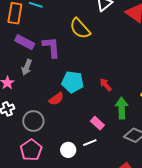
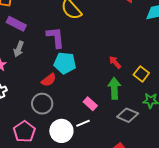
purple L-shape: (51, 47) -> (55, 37), moved
red arrow: (106, 85) -> (115, 62), moved
gray circle: (33, 121) -> (42, 104), moved
white circle: (68, 150) -> (61, 131), size x1.5

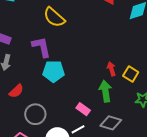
red arrow: (115, 62) -> (111, 69), moved, turned 32
red semicircle: (49, 80) -> (16, 91), moved
gray diamond: (128, 115) -> (111, 123), moved

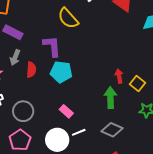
red semicircle: (16, 91) -> (31, 70), moved, turned -49
pink rectangle: (83, 109) -> (66, 111), moved
gray circle: (35, 114) -> (23, 111), moved

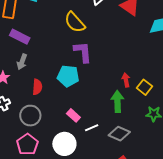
purple L-shape: (52, 46) -> (83, 52), moved
red semicircle: (31, 70) -> (37, 87), moved
white line: (79, 132) -> (92, 128), moved

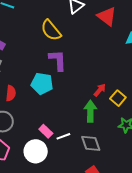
red arrow: (126, 80) -> (100, 90), turned 48
pink rectangle: (73, 115) -> (46, 131), moved
gray diamond: (119, 134) -> (91, 143), turned 45

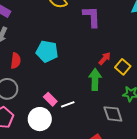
purple L-shape: (58, 60) -> (92, 17), moved
gray diamond: (91, 143) -> (113, 114), moved

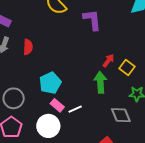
cyan pentagon: (47, 51) -> (50, 83), moved, turned -30
red semicircle: (16, 61) -> (28, 47), moved

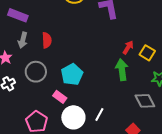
gray circle: (14, 98) -> (36, 72), moved
pink rectangle: (57, 105) -> (60, 97), moved
white line: (75, 109) -> (99, 115), moved, turned -32

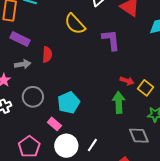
gray arrow: (23, 40) -> (23, 64), turned -119
red semicircle: (47, 40) -> (47, 54), moved
red arrow: (128, 47) -> (127, 81), turned 72

